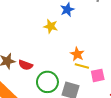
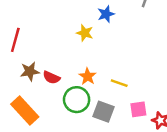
orange star: (77, 54) -> (88, 76), moved
pink square: (98, 75) -> (138, 109), moved

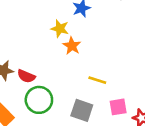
orange star: (88, 76) -> (72, 46), moved
green circle: (77, 100) -> (39, 100), moved

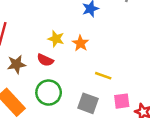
yellow star: (60, 29) -> (56, 39), moved
red semicircle: (26, 76) -> (45, 60), moved

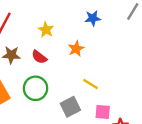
yellow star: (56, 39) -> (46, 30), moved
gray square: (88, 103) -> (70, 107), turned 30

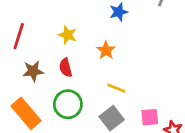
red semicircle: (39, 57) -> (66, 68), turned 49
yellow line: (91, 84) -> (116, 88), moved

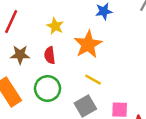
orange star: (106, 50) -> (88, 44), size x1.6

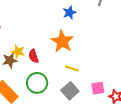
yellow star: (55, 26) -> (18, 52), moved

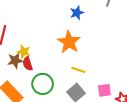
red semicircle: (33, 56) -> (28, 64), moved

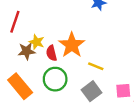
orange star: (69, 42) -> (72, 45), moved
red semicircle: (28, 64) -> (51, 53), moved

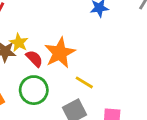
red semicircle: (51, 53) -> (34, 59), turned 140

